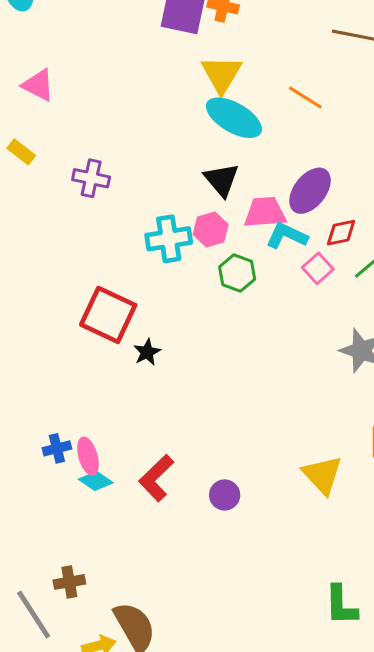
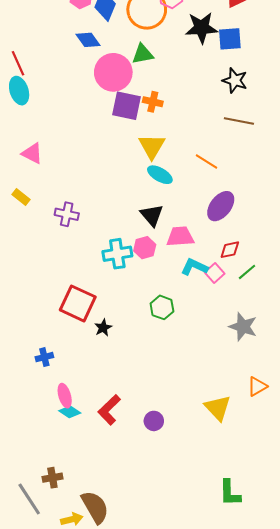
cyan ellipse: (234, 118) -> (160, 175), size x0.7
purple ellipse: (310, 191) -> (221, 206), moved
cyan L-shape: (287, 236) -> (194, 267), moved
green hexagon: (237, 273) -> (162, 307), moved
blue cross: (57, 448) -> (44, 357), moved

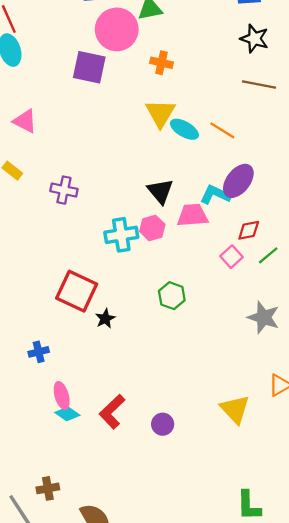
purple square: (126, 106) -> (89, 67), moved
cyan ellipse: (160, 175) -> (184, 129), moved
cyan L-shape: (194, 267) -> (215, 195), moved

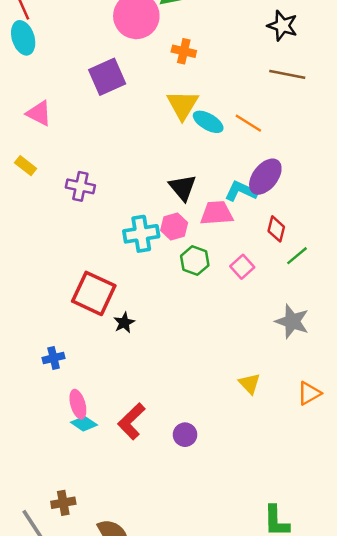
purple square: (89, 67) -> (107, 77), moved, turned -36
red diamond: (249, 230) -> (276, 229), turned -65
pink square: (231, 257) -> (242, 267), moved
green hexagon: (172, 296) -> (195, 261), moved
yellow triangle: (235, 409) -> (250, 384), moved, size x0.7

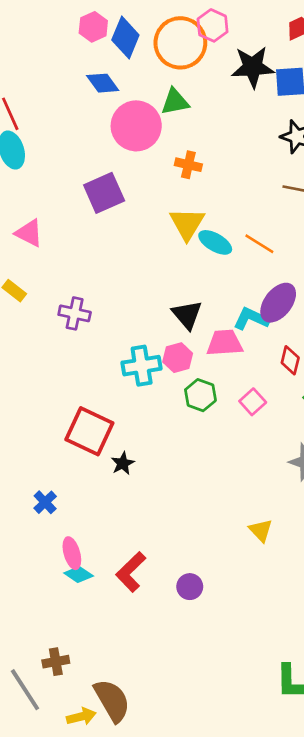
blue cross: (54, 358) -> (45, 502), turned -30

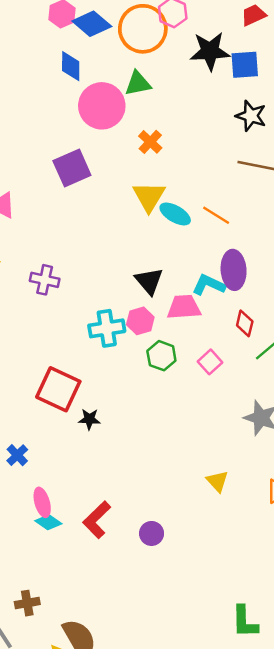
blue diamond: (125, 38) -> (92, 24), turned -72
blue diamond: (103, 83) -> (71, 66), turned 36
orange cross: (188, 165) -> (150, 142), turned 30
purple ellipse: (278, 303) -> (234, 270), turned -42
black star: (123, 463) -> (89, 419), turned 30

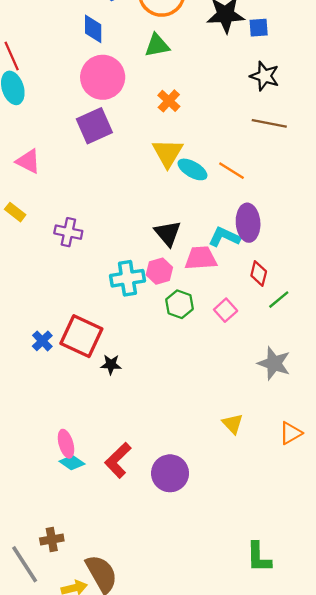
blue square: (245, 65) -> (259, 28), size x0.7
pink circle: (102, 106) -> (103, 77), moved
blue cross: (17, 455) -> (42, 341), moved
purple circle: (152, 533) -> (170, 473), size x1.6

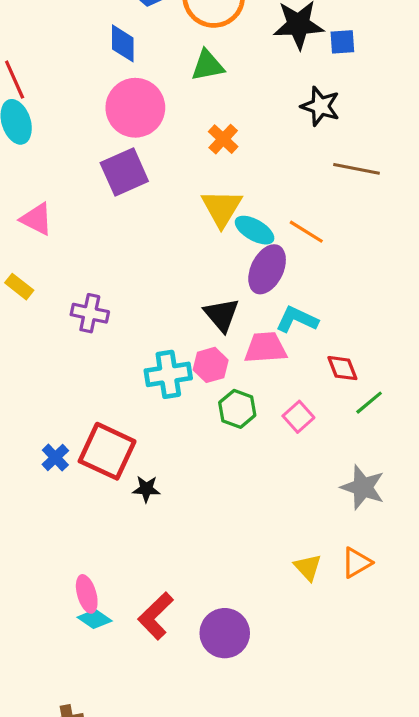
black star: (265, 76) -> (320, 106), moved
purple ellipse: (248, 223) -> (267, 269), moved, turned 30
red diamond: (259, 274) -> (342, 368), turned -35
orange triangle: (291, 433) -> (356, 563), moved

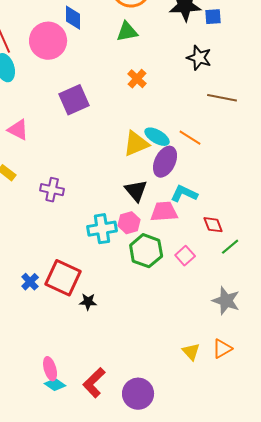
pink circle: (135, 108) -> (48, 41), moved
yellow triangle: (222, 208) -> (136, 144), moved, turned 36
green hexagon: (237, 409) -> (146, 251), size x1.4

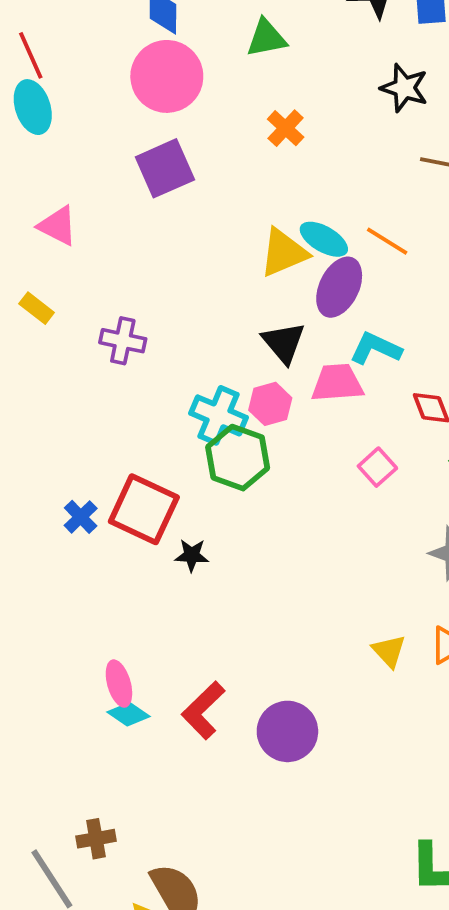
pink circle: (48, 41) -> (167, 76), moved
cyan cross: (102, 229) -> (219, 415), turned 32
green hexagon: (146, 251) -> (238, 458), moved

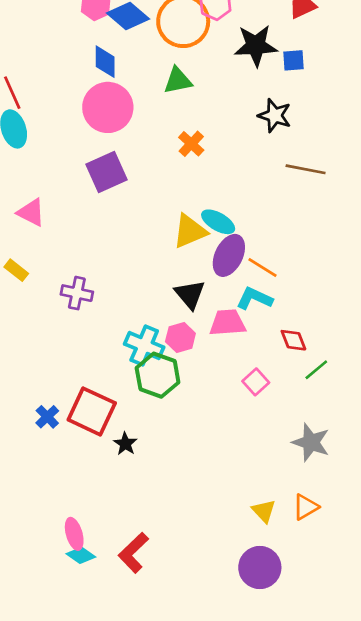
orange line: (387, 241) -> (263, 268), moved
black star: (192, 555) -> (125, 444), turned 30
purple circle: (287, 731) -> (260, 568), moved

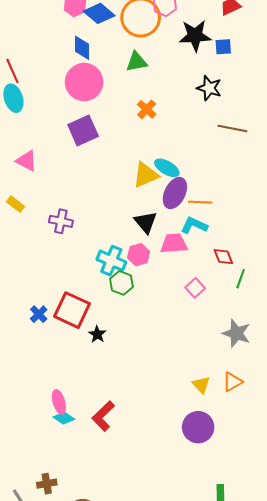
orange line: (263, 268) -> (200, 202), turned -30
green line: (316, 370) -> (241, 279), turned -30
green hexagon: (158, 375) -> (121, 283), size x0.7

